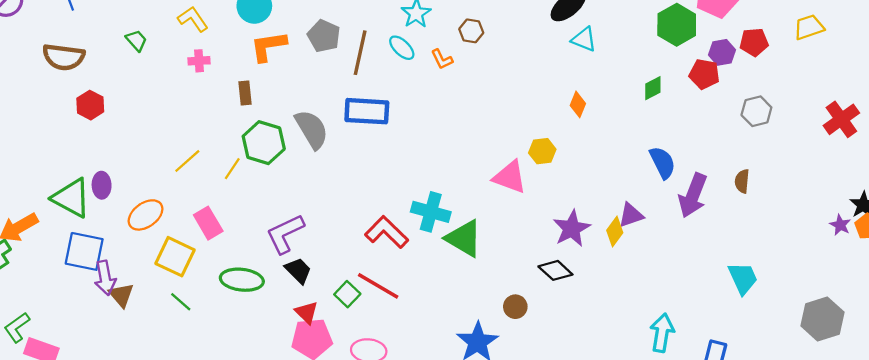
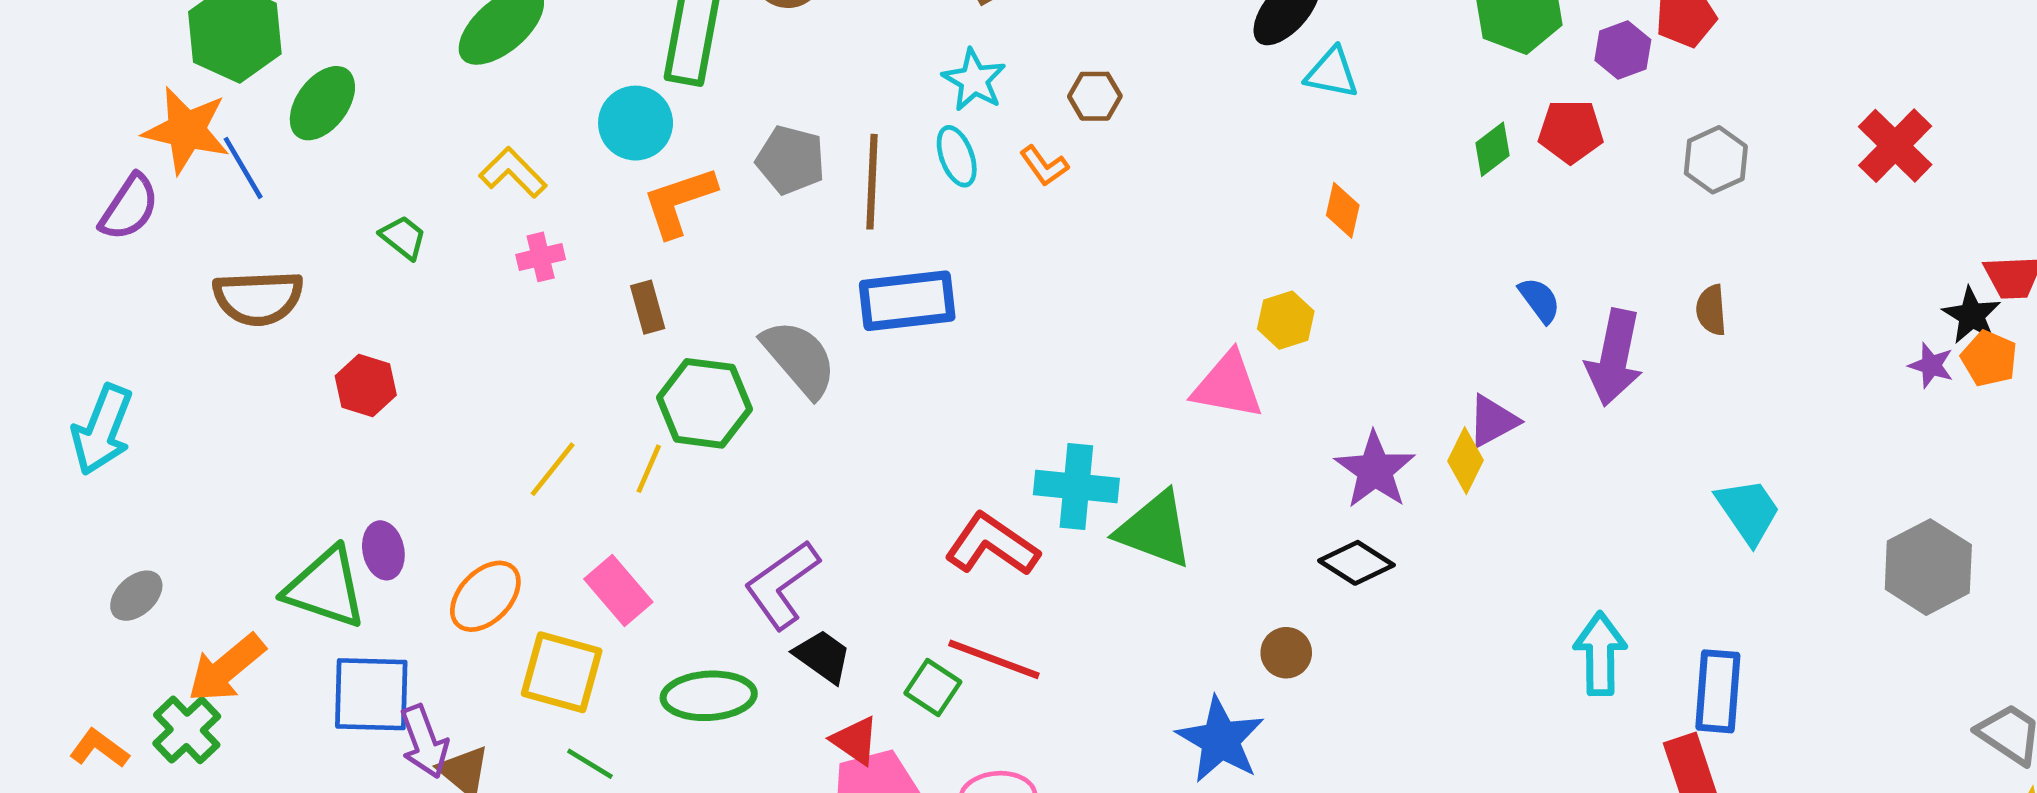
cyan ellipse: (402, 48) -> (957, 156), turned 36
red pentagon: (704, 74) -> (1571, 131), moved
red hexagon: (90, 105) -> (366, 385), moved
blue semicircle: (663, 163) -> (1540, 300), size x0.7

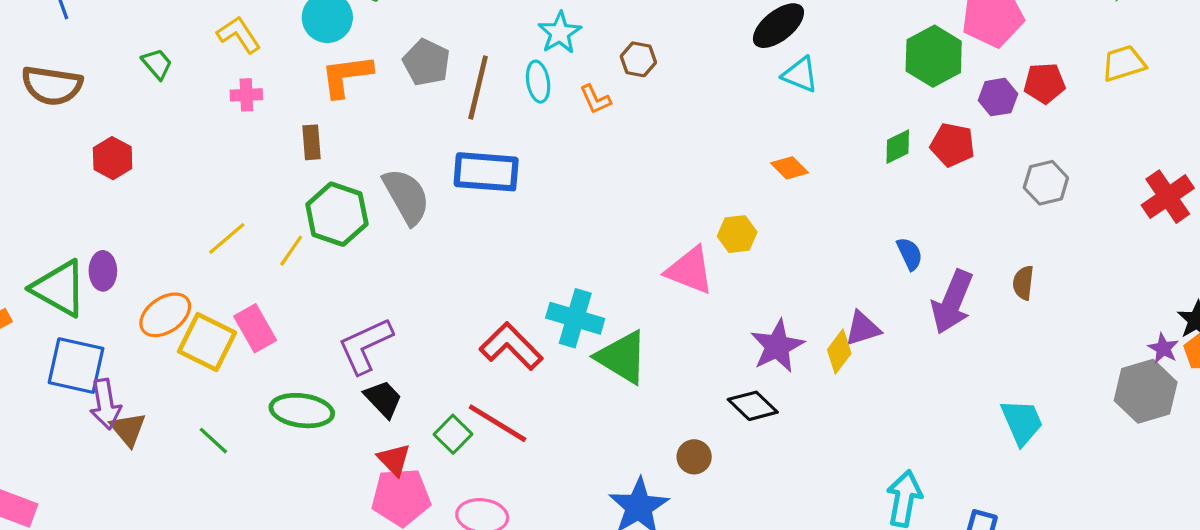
orange diamond: (1343, 210) -> (790, 168), turned -69
gray hexagon: (1928, 567) -> (1146, 391), moved
yellow square: (562, 672) -> (207, 342), moved

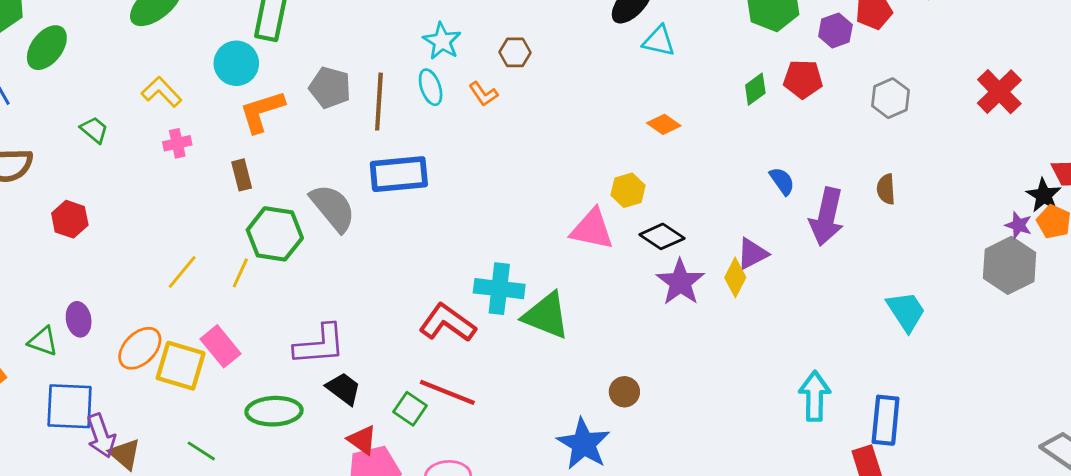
green triangle: (59, 288) -> (43, 341), size x0.6
purple L-shape: (365, 346) -> (320, 345), turned -150
black diamond: (753, 406) -> (662, 236), moved

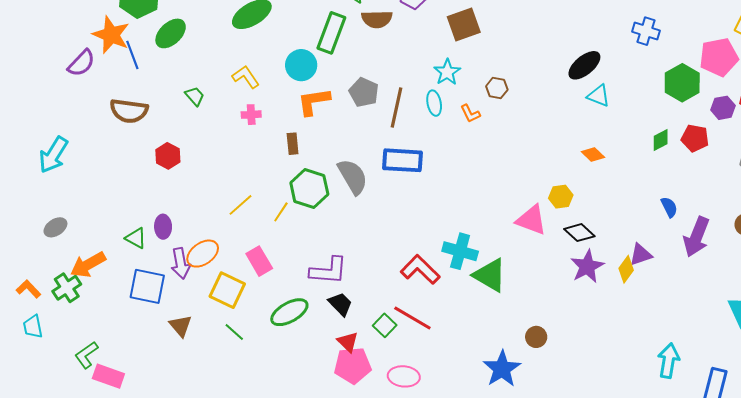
yellow square: (181, 366) -> (227, 290), moved
green ellipse: (274, 411) -> (289, 312), turned -36
purple arrow: (101, 436) -> (181, 264), moved

